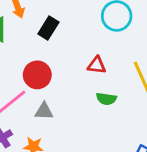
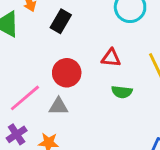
red circle: (37, 75) -> (67, 73), moved

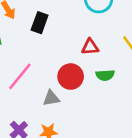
red circle: (67, 73) -> (71, 77), moved
pink line: (25, 98) -> (20, 76), moved

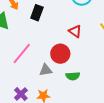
red triangle: (90, 47) -> (75, 31), turned 40
green semicircle: (105, 75) -> (73, 76), moved

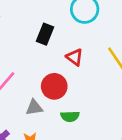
black rectangle: (37, 13) -> (45, 34), moved

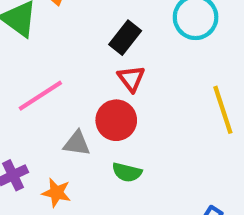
red triangle: (75, 57) -> (131, 78), moved

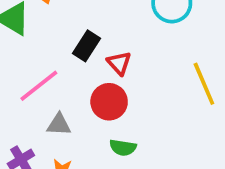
black rectangle: (125, 38) -> (87, 46), moved
gray triangle: (77, 143) -> (59, 125), moved

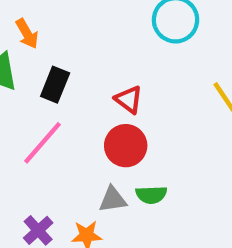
black rectangle: (87, 46) -> (55, 85), moved
gray triangle: (59, 125) -> (113, 199), moved

